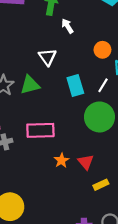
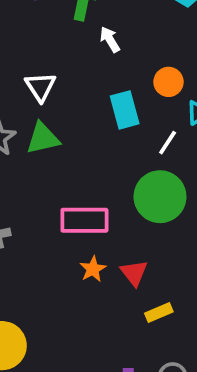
white triangle: (47, 57) -> (40, 87), moved
cyan rectangle: (75, 86) -> (125, 110), moved
pink rectangle: (40, 130) -> (84, 220), moved

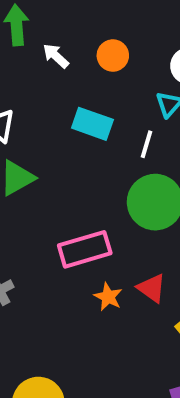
orange circle: (169, 82) -> (113, 56), moved
cyan rectangle: (125, 110) -> (92, 124), turned -39

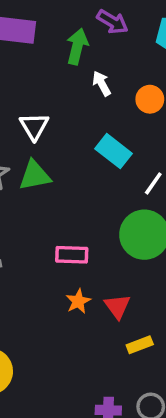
pink rectangle: (85, 249) -> (72, 255), size x0.7

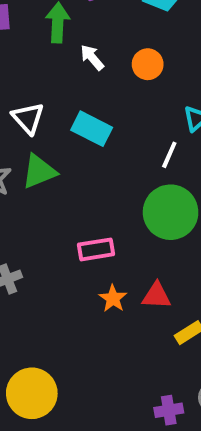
cyan rectangle: (113, 151) -> (92, 129), moved
red triangle: (117, 306) -> (156, 296), turned -40

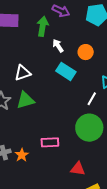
white triangle: (28, 118) -> (23, 73), turned 48
cyan rectangle: (92, 129) -> (66, 71), moved
orange star: (113, 299) -> (22, 155), moved

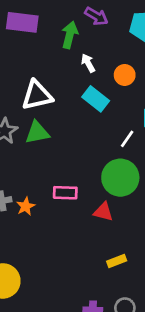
white triangle: (23, 73) -> (37, 95), size x1.4
red triangle: (78, 169) -> (103, 212), moved

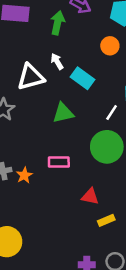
white arrow: (88, 63) -> (57, 61), moved
orange circle: (125, 75) -> (110, 46), moved
green triangle: (37, 133) -> (63, 113), moved
red triangle: (103, 212) -> (90, 196), moved

